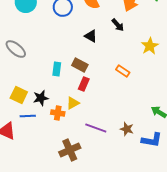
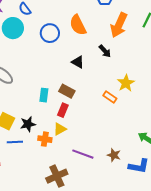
yellow star: (150, 46) -> (126, 83), moved
red rectangle: (84, 84) -> (63, 110), moved

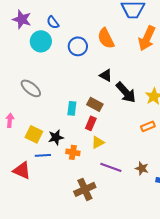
black arrow: (105, 51) -> (126, 92), moved, size x1.6
orange rectangle: (110, 97) -> (148, 126), moved, turned -56
yellow triangle: (60, 129) -> (98, 142), moved

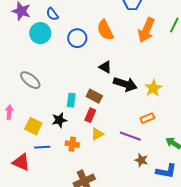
black arrow: (126, 92) -> (125, 84), turned -30
black star: (56, 137) -> (59, 120), moved
purple line: (111, 167) -> (130, 136), moved

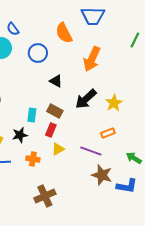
orange semicircle: (105, 30) -> (64, 33), moved
orange arrow: (146, 30) -> (92, 59), moved
black triangle: (105, 67) -> (56, 81), moved
black arrow: (125, 84) -> (86, 99), turned 120
brown star: (141, 160) -> (102, 175), size x1.5

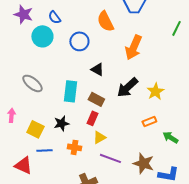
cyan rectangle: (32, 115) -> (70, 91), moved, size x1.5
purple line: (91, 151) -> (110, 158), moved
green arrow: (134, 158) -> (170, 137), moved

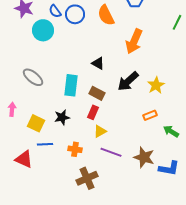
blue circle: (79, 41) -> (75, 14), moved
orange cross: (74, 147) -> (75, 149), moved

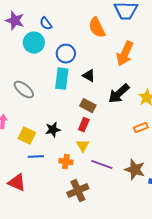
blue circle: (75, 14) -> (66, 54), moved
cyan rectangle: (71, 85) -> (62, 79), moved
yellow triangle: (100, 131) -> (83, 146), moved, turned -32
red triangle: (24, 159) -> (17, 183), moved

